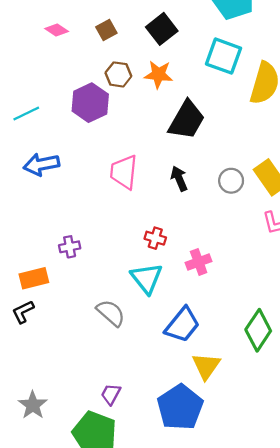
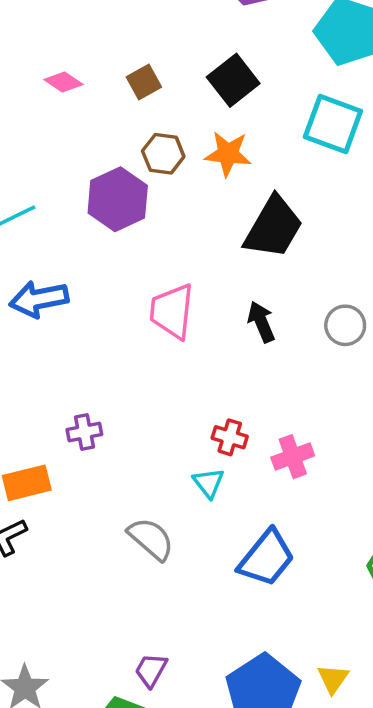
red cross: (155, 238) -> (230, 437), moved
cyan triangle: (147, 278) -> (209, 483), size x0.6
yellow triangle: (206, 366) -> (333, 679), moved, size x0.7

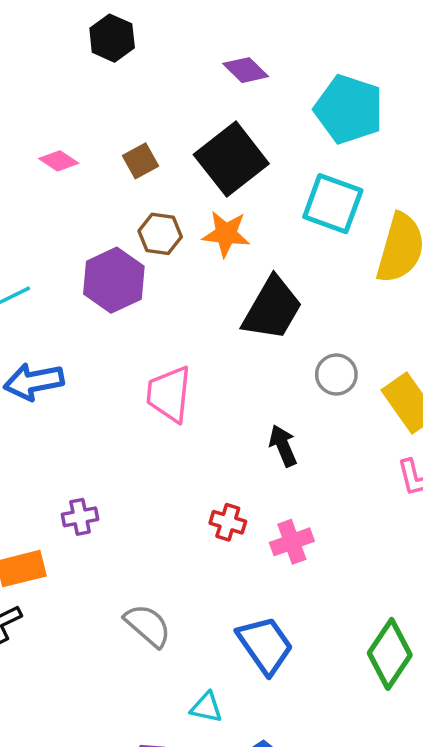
black square: (233, 80) -> (231, 159), size x1.4
black arrow: (261, 322) -> (283, 446), moved
gray circle: (345, 325) -> (336, 374), moved
cyan triangle: (209, 483) -> (206, 707), moved, turned -40
blue trapezoid: (266, 558) -> (265, 645), turned -74

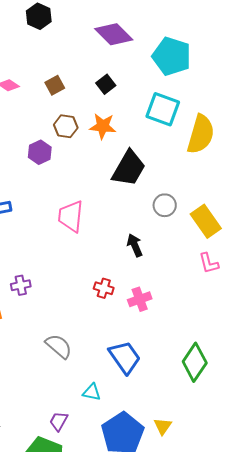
purple diamond: (246, 70) -> (114, 34), size x1.5
black square: (231, 159) -> (106, 84), size x0.5
purple hexagon: (114, 280) -> (40, 152), size x0.7

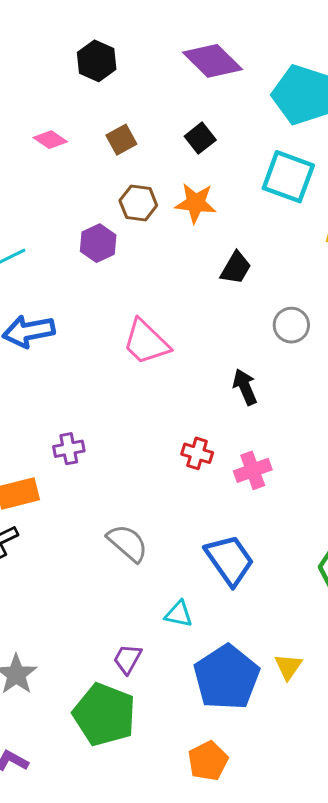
black hexagon: (39, 16) -> (97, 61), moved
black trapezoid: (129, 168) -> (236, 268), size x0.6
pink trapezoid: (71, 216) -> (146, 342), turned -52

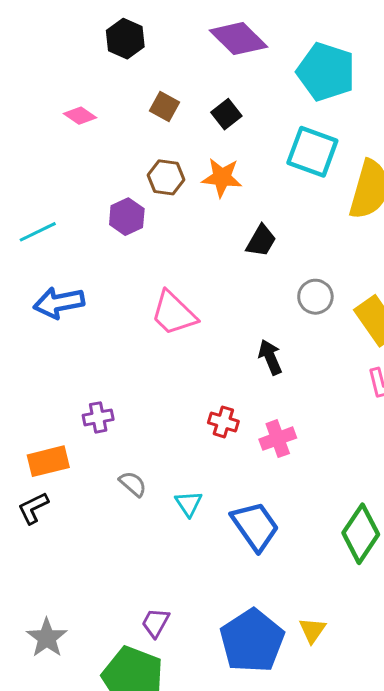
brown square: (121, 140) -> (165, 107), moved, turned -32
gray semicircle: (128, 543) -> (133, 484), moved, size x0.7
cyan triangle: (179, 614) -> (189, 503), moved, turned 44

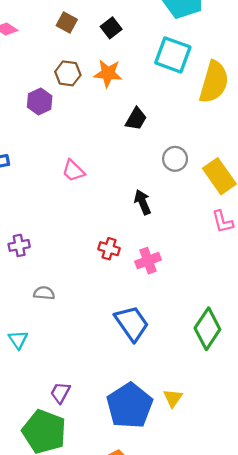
pink trapezoid: (174, 313) -> (73, 171), size x0.7
gray semicircle: (133, 484) -> (44, 293), turned -36
cyan triangle: (189, 503) -> (18, 340), moved

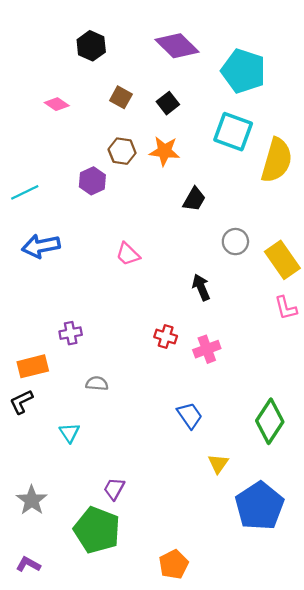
blue trapezoid: (132, 323) -> (190, 416), size x0.7
yellow triangle: (173, 398) -> (218, 464), moved
blue pentagon: (130, 406) -> (259, 506), moved

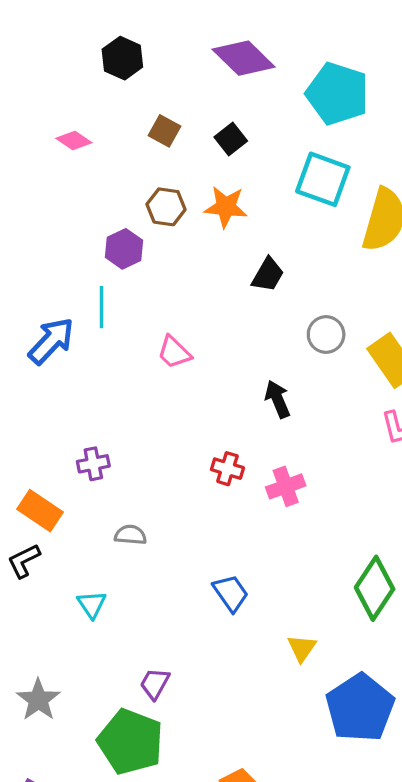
cyan line: (25, 192) -> (101, 307), moved, turned -64
blue arrow: (41, 246) -> (51, 341), turned 144
orange rectangle: (33, 366) -> (40, 511), turned 48
blue trapezoid: (190, 416) -> (231, 593), moved

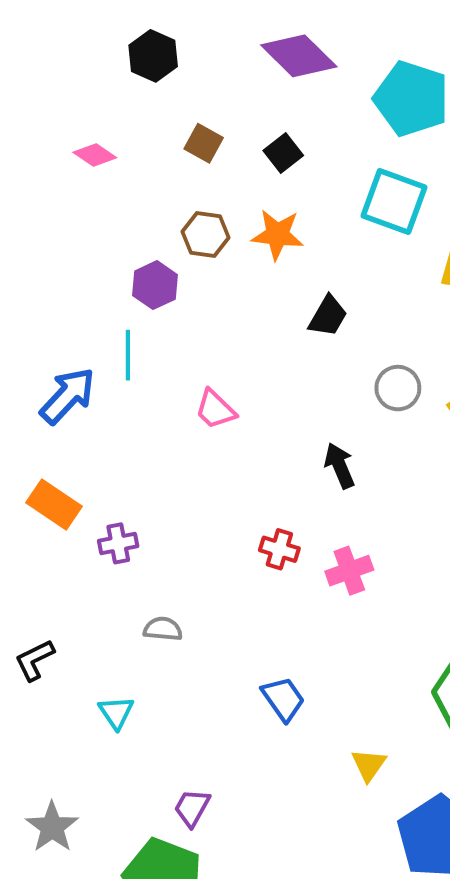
orange rectangle: (40, 511) -> (54, 505), moved

